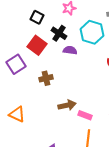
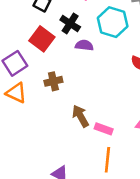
brown arrow: (67, 105) -> (80, 116), turned -108
orange triangle: (17, 114) -> (16, 93), moved

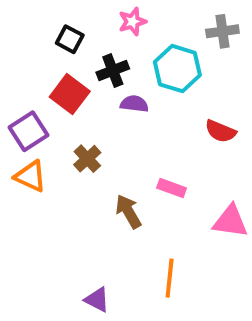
black cross: (70, 23) -> (113, 71), turned 36
brown cross: (53, 81) -> (87, 159), turned -30
pink rectangle: (104, 129) -> (172, 188), moved

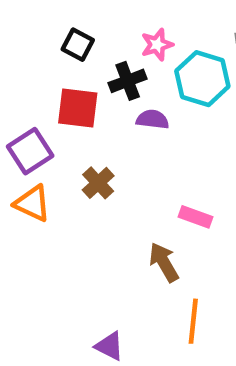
pink star: (132, 22) -> (157, 45), moved
red square: (70, 94) -> (78, 108), turned -30
brown arrow: (128, 212) -> (164, 262), moved

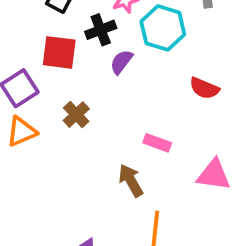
purple semicircle: (153, 119) -> (121, 62), turned -60
orange triangle: (32, 203) -> (22, 132), turned -48

